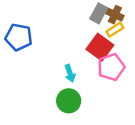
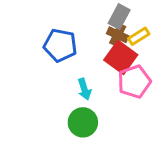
brown cross: (115, 15) -> (118, 35), moved
blue pentagon: (19, 37) -> (60, 45), moved

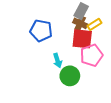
red square: (121, 57) -> (82, 39), turned -30
green circle: (83, 122) -> (70, 76), moved

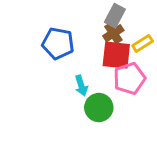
brown cross: (80, 23) -> (113, 33), turned 32
yellow rectangle: (95, 24) -> (143, 43), moved

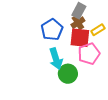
blue pentagon: (58, 43) -> (52, 30), moved, turned 30
cyan arrow: (81, 86) -> (56, 59), size x1.5

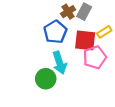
brown cross: (78, 23) -> (68, 12), moved
green circle: (68, 74) -> (46, 79), moved

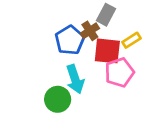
brown cross: (68, 12) -> (90, 31), moved

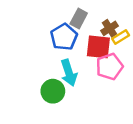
gray rectangle: (106, 15) -> (79, 18), moved
brown cross: (90, 31) -> (110, 28), moved

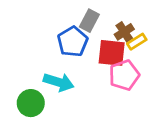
cyan arrow: (69, 73) -> (59, 82), moved, turned -55
green circle: (53, 91) -> (31, 103), moved

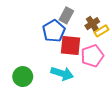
red square: (112, 53) -> (70, 45), moved
cyan arrow: (59, 82) -> (62, 73), moved

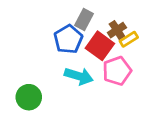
red square: (70, 45) -> (100, 46), moved, turned 30
cyan arrow: (62, 73) -> (79, 76), moved

